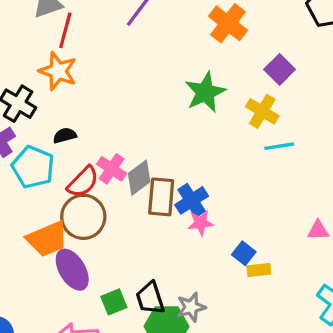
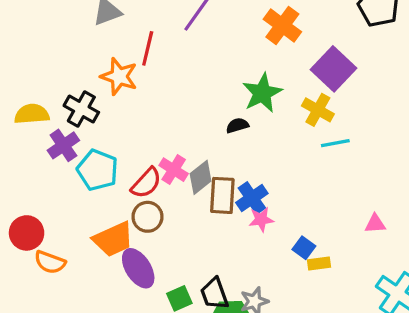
red line: (65, 30) -> (148, 48), moved
purple square: (280, 69) -> (333, 69), size x1.5
black semicircle: (65, 135) -> (237, 125), moved
brown circle: (83, 217) -> (148, 217), size x0.7

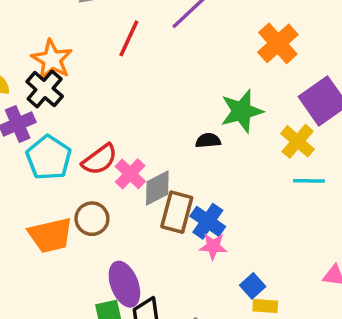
orange star: (119, 76) -> (52, 60), moved
red semicircle: (146, 183) -> (100, 159), moved
blue cross: (252, 198) -> (208, 221), turned -32
purple ellipse: (138, 268) -> (124, 284), moved

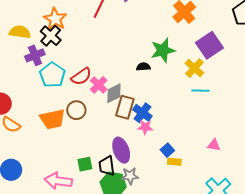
purple ellipse: (124, 284) -> (121, 150), moved

